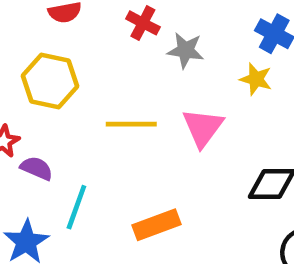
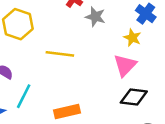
pink triangle: (203, 128) -> (125, 65), moved

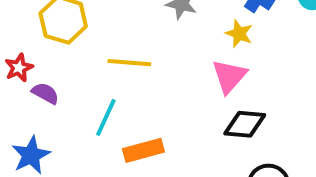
cyan line: (24, 96) -> (106, 117), moved

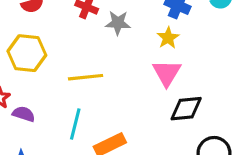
yellow star: (239, 34) -> (168, 38), turned 30

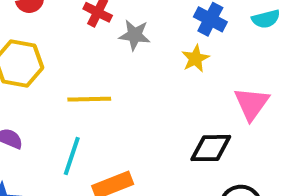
pink triangle: (167, 73) -> (252, 104), moved

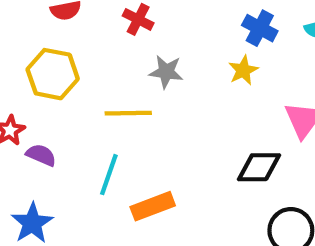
gray star: (135, 35) -> (166, 72), moved

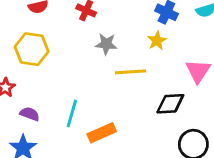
yellow line: (128, 113) -> (131, 72), moved
purple semicircle: (41, 155) -> (30, 114), moved

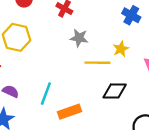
yellow star: (157, 41) -> (121, 49), moved
black diamond: (170, 104) -> (115, 91), moved

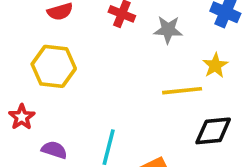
gray star: (79, 38) -> (168, 30), moved

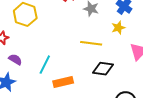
yellow star: (215, 65) -> (118, 28), moved

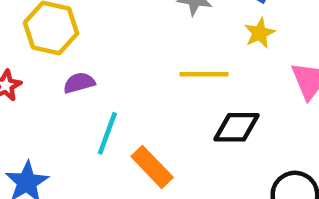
purple semicircle: (15, 59) -> (79, 83), moved, turned -40
orange rectangle: (63, 82) -> (152, 167), turned 66

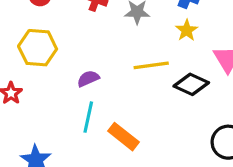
purple semicircle: (79, 83) -> (88, 79), moved
black diamond: (237, 127) -> (191, 84), moved, turned 32

